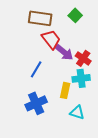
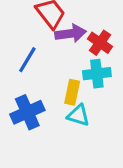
purple arrow: (64, 52) -> (71, 33), turned -48
cyan triangle: (77, 112) -> (78, 115), moved

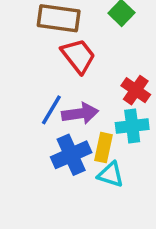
purple arrow: (71, 33) -> (80, 113), moved
blue cross: (27, 112) -> (71, 155), moved

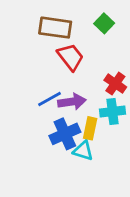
blue line: (51, 110) -> (50, 99), turned 30
cyan triangle: (111, 175) -> (83, 151), moved

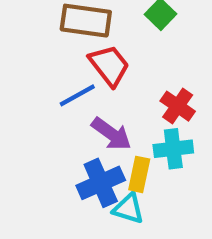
blue line: (50, 99) -> (77, 95), moved
purple arrow: (72, 102) -> (111, 134), turned 44

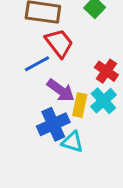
cyan cross: (173, 149) -> (103, 101), turned -35
yellow rectangle: (139, 174) -> (80, 105), moved

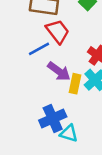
blue cross: (53, 124) -> (53, 118), moved
cyan triangle: (72, 142) -> (69, 133), moved

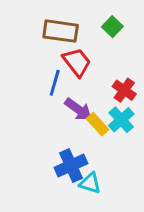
blue line: (39, 49) -> (55, 83), turned -45
yellow rectangle: (75, 84) -> (98, 124), turned -54

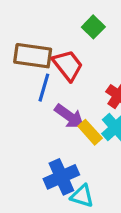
green square: (112, 27) -> (93, 27), moved
brown rectangle: (61, 31) -> (33, 56), moved

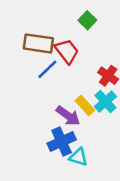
blue line: (44, 88) -> (47, 69), turned 30
purple arrow: (69, 116) -> (68, 116), moved

